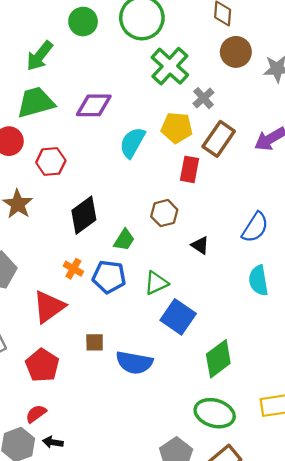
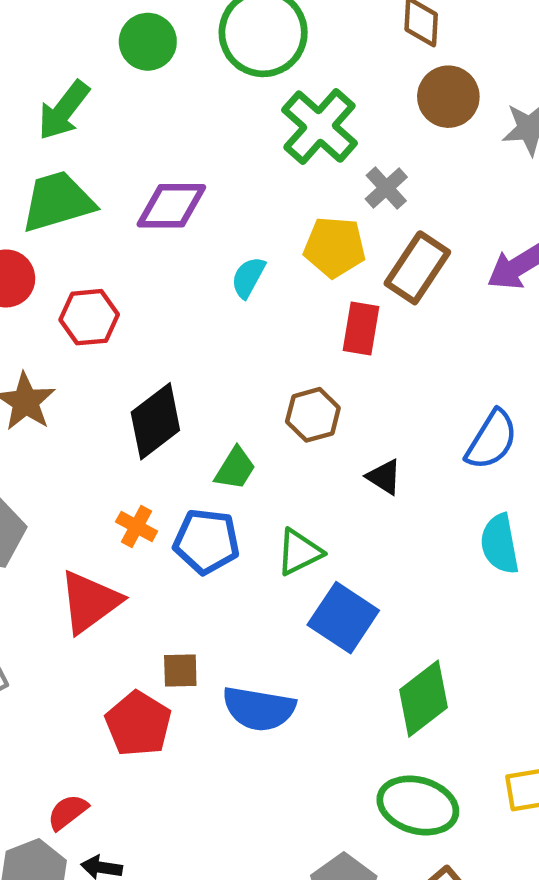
cyan semicircle: (132, 142) -> (248, 277), size x0.7
red pentagon: (42, 365) -> (138, 724), moved

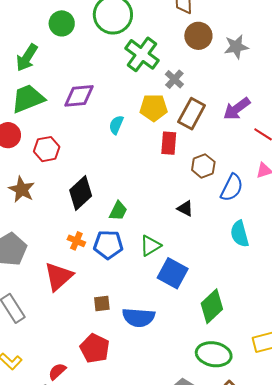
brown hexagon: (313, 415) -> (203, 166), moved
red pentagon: (138, 724) -> (95, 348), moved

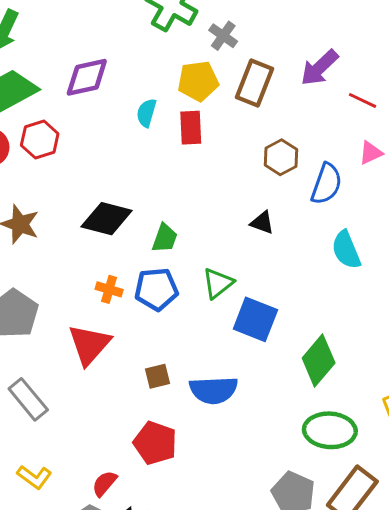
red rectangle: (169, 143) -> (191, 128), moved
red hexagon: (47, 149) -> (40, 139), moved
black diamond: (81, 193) -> (107, 219), turned 64

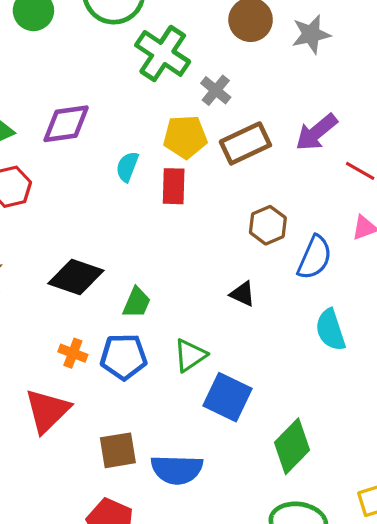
brown rectangle: (254, 83) -> (245, 143), turned 39
brown square: (158, 376) -> (118, 450), size x1.4

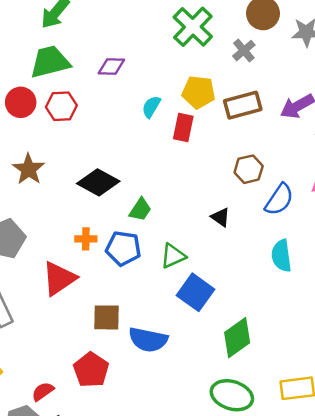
gray cross: (216, 90) -> (244, 51), moved
purple diamond: (66, 124) -> (111, 67), size x0.7
orange cross: (73, 353) -> (86, 239), turned -30

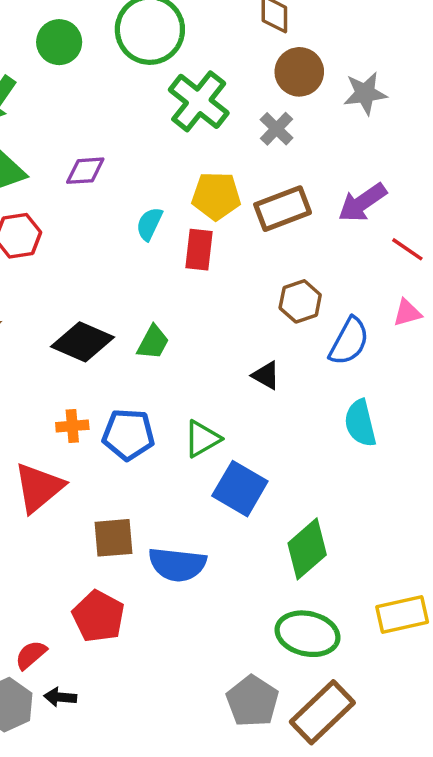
green trapezoid: (140, 210) -> (153, 342), moved

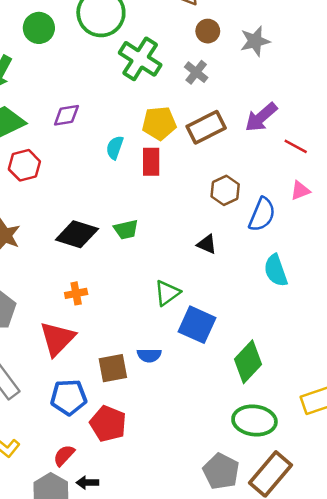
brown circle: (299, 72) -> (208, 31), size x0.7
green trapezoid: (153, 342) -> (126, 229), turned 55
blue pentagon: (128, 434) -> (69, 397), moved
blue semicircle: (177, 564) -> (149, 355), moved, size x0.6

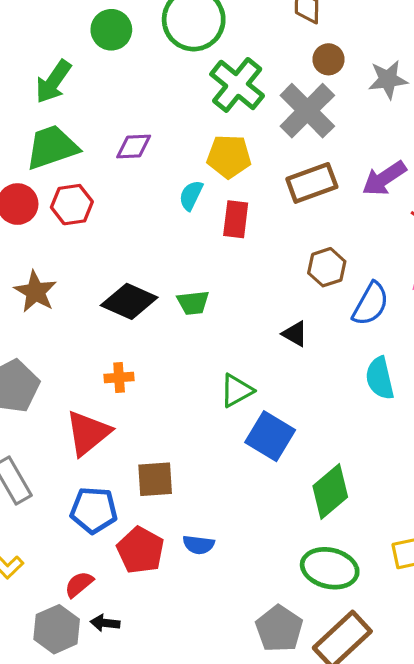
gray cross: (196, 72) -> (307, 111), size x1.8
yellow pentagon: (159, 123) -> (229, 156), moved
blue semicircle: (149, 355) -> (199, 545), moved

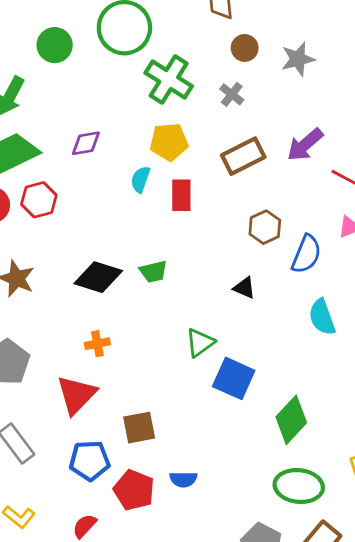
gray cross: (307, 111) -> (232, 94), size x0.5

